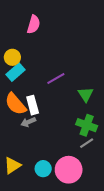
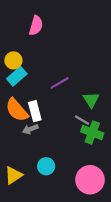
gray line: (87, 143) -> (82, 120), moved, turned 64
cyan circle: (43, 169) -> (46, 166), moved
pink circle: (69, 170) -> (90, 180), moved

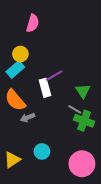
yellow circle: (13, 60) -> (20, 54), moved
white rectangle: (35, 111) -> (45, 88), moved

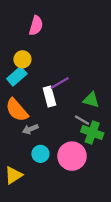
green triangle: (83, 91) -> (91, 100), turned -42
cyan circle: (42, 151) -> (40, 154), moved
pink circle: (82, 164) -> (72, 156), moved

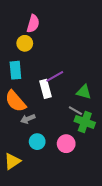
yellow circle: (22, 59) -> (25, 43), moved
cyan rectangle: (17, 76) -> (15, 70), turned -54
pink circle: (72, 156) -> (66, 144), size x0.7

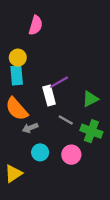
yellow circle: (25, 43) -> (18, 58), moved
green triangle: (84, 92) -> (90, 99), turned -42
gray line: (75, 111) -> (66, 120), moved

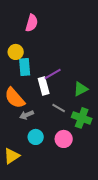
cyan rectangle: (17, 75) -> (25, 67), moved

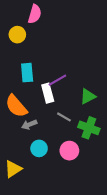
pink semicircle: (32, 23) -> (35, 14), moved
yellow circle: (16, 52) -> (17, 35), moved

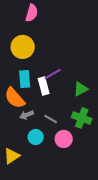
yellow circle: (17, 35) -> (23, 47), moved, size x1.5
cyan rectangle: (27, 73) -> (25, 79), moved
gray line: (64, 117) -> (51, 119), moved

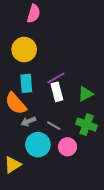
white rectangle: (44, 86) -> (57, 92), moved
cyan circle: (36, 137) -> (38, 145), size x1.5

